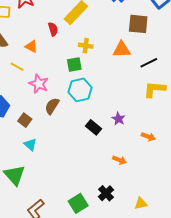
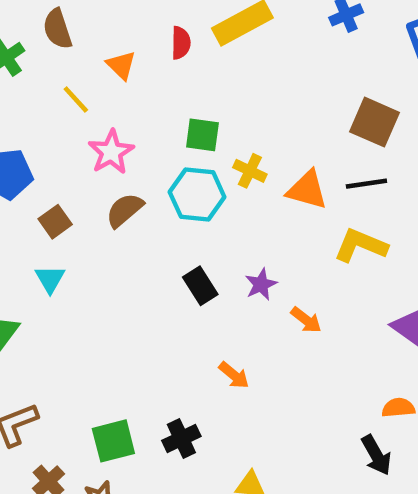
brown square: (138, 24) -> (374, 122), moved
yellow cross: (86, 46) -> (250, 171), moved
orange triangle: (122, 50) -> (307, 190), moved
orange arrow: (148, 137) -> (306, 320), moved

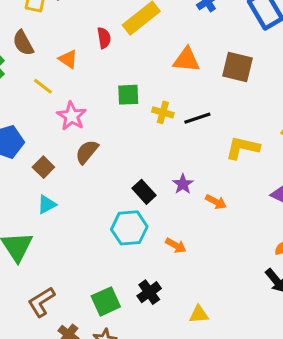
black line: (366, 184) -> (197, 118), moved
orange triangle: (307, 190) -> (186, 60), moved
cyan hexagon: (197, 194) -> (129, 228), moved
cyan triangle: (50, 279) -> (47, 205), turned 42

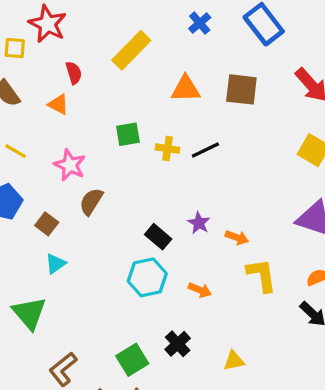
red semicircle: (104, 38) -> (74, 73), moved
yellow line: (43, 86) -> (16, 151), moved
yellow L-shape: (242, 148) -> (262, 275), moved, turned 76

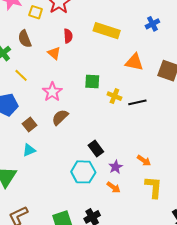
yellow rectangle: (131, 50) -> (107, 31), turned 50
purple star: (199, 223) -> (116, 167), moved

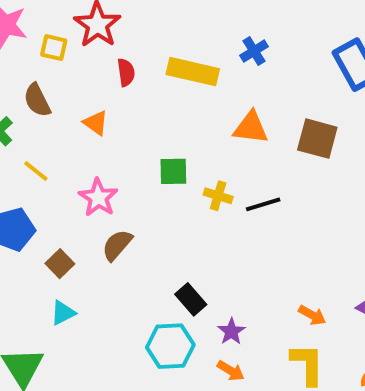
blue cross: (152, 24) -> (254, 51), moved
red semicircle: (68, 36) -> (126, 72), moved
orange arrow: (144, 161) -> (312, 315), moved

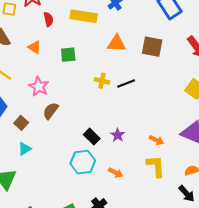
green square: (173, 171) -> (68, 55), moved
purple star: (231, 331) -> (118, 135), moved

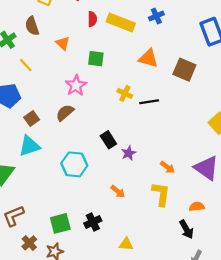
red semicircle: (48, 19) -> (92, 19), moved
pink star: (39, 87) -> (76, 85), moved
black rectangle: (92, 137) -> (108, 140), moved
cyan triangle: (25, 149) -> (29, 146), size x1.5
cyan hexagon: (83, 162) -> (74, 164), moved

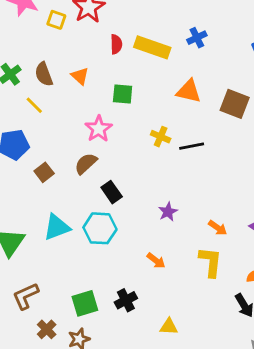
brown semicircle: (32, 26) -> (44, 74), moved
black rectangle: (108, 140) -> (112, 192), moved
cyan triangle: (29, 146) -> (57, 227), moved

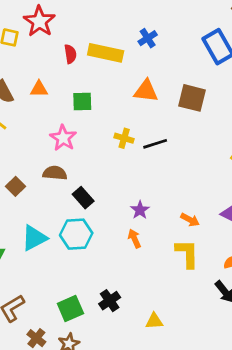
orange triangle: (80, 76) -> (39, 89), turned -36
brown semicircle: (86, 164) -> (55, 173), turned 55
orange arrow: (156, 261) -> (134, 238), moved, turned -144

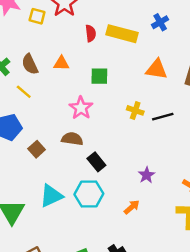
orange arrow: (134, 238) -> (132, 207), moved, turned 70

